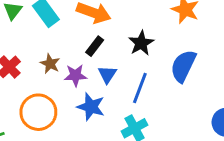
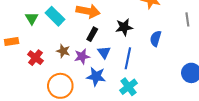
black star: (141, 43) -> (124, 27), turned 30
blue semicircle: (183, 66) -> (156, 39), size x0.7

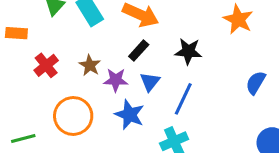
blue semicircle: (156, 39) -> (256, 83), moved

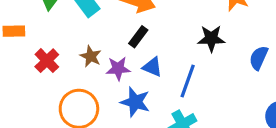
black star: (188, 51) -> (211, 39), moved
blue triangle: (150, 82) -> (152, 67), turned -40

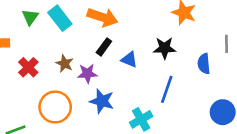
blue semicircle: (259, 58) -> (204, 64), turned -30
blue triangle: (152, 67) -> (129, 60), moved
blue line: (188, 81) -> (167, 89), moved

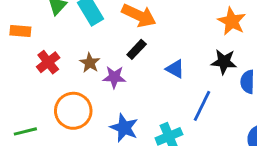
black star: (165, 48) -> (224, 62), moved
blue triangle: (129, 60) -> (175, 69), moved
blue star: (102, 101) -> (124, 128), moved

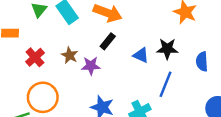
black star: (224, 62) -> (167, 49), moved
orange circle: (73, 111) -> (43, 97), moved

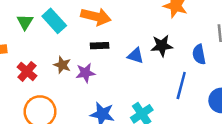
black rectangle: (108, 41) -> (100, 46), turned 56
blue line: (166, 84) -> (181, 86), moved

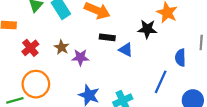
black rectangle: (100, 46) -> (107, 37), moved
black star: (162, 46) -> (147, 29), moved

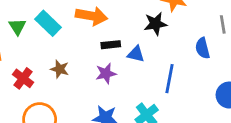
purple star: (80, 57) -> (106, 73), moved
blue line: (161, 82) -> (170, 79), moved

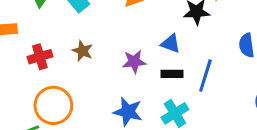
black rectangle: (111, 45) -> (172, 74), moved
red cross: (23, 78) -> (40, 57), turned 30

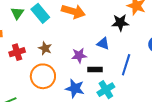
black rectangle: (172, 74) -> (95, 70), moved
orange circle: (53, 105) -> (43, 76), moved

